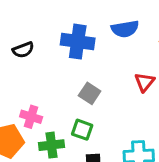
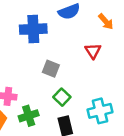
green square: (82, 130) -> (62, 97), moved, turned 36

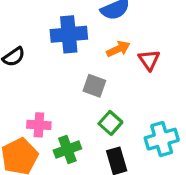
orange arrow: (106, 22) -> (118, 49), moved, turned -72

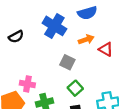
blue cross: (69, 34) -> (54, 26), turned 30
red triangle: (149, 60) -> (106, 49), turned -32

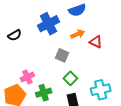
blue cross: (54, 26) -> (48, 24), turned 35
pink cross: (27, 84) -> (27, 77), turned -32

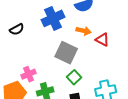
orange arrow: (78, 34) -> (84, 31), turned 32
gray square: (62, 55) -> (66, 53), size x1.5

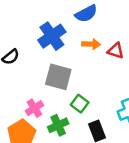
gray square: (66, 53) -> (58, 77), moved
green square: (74, 77) -> (80, 104), moved

